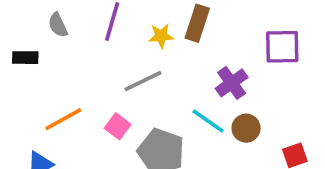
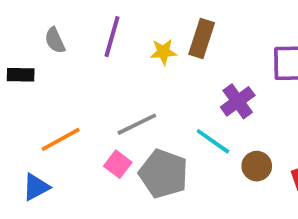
gray line: (143, 81) -> (137, 124), moved
pink square: (118, 126) -> (118, 164), moved
brown circle: (246, 128) -> (257, 166), moved

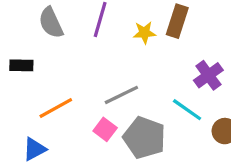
gray semicircle: (55, 40) -> (51, 23), size x1.4
black rectangle: (21, 75) -> (21, 65), moved

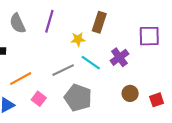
yellow star: (144, 33) -> (78, 39), moved
cyan line: (187, 110) -> (91, 63), moved
pink square: (105, 129) -> (39, 99), moved

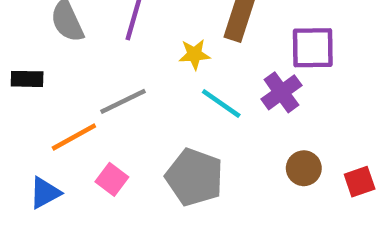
purple square: (149, 36) -> (313, 48), moved
gray line: (63, 70) -> (123, 101), moved

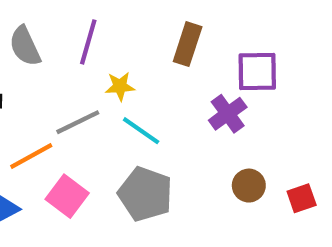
yellow star: (194, 54) -> (120, 86), moved
cyan line: (221, 104) -> (141, 131), moved
pink square: (112, 179) -> (67, 196), size x1.4

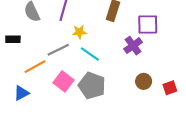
pink square: (67, 196) -> (64, 81), moved

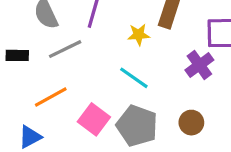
yellow star: (79, 32) -> (139, 35), moved
gray line: (58, 50) -> (65, 49), moved
brown circle: (144, 81) -> (191, 123), moved

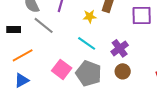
gray line: (65, 49) -> (44, 25), turned 65
purple cross: (199, 65) -> (120, 48), moved
orange line: (51, 97) -> (23, 55), moved

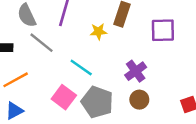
cyan line: (87, 43) -> (81, 67), moved

